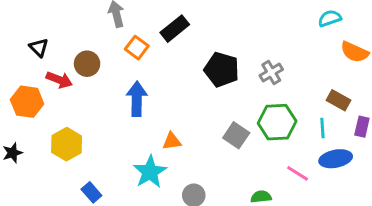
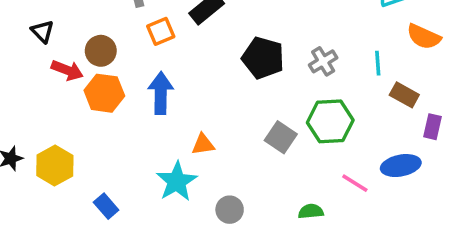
orange square: (137, 48) -> (161, 31), turned 30
orange hexagon: (27, 102) -> (104, 93), moved
cyan line: (322, 128) -> (378, 63), moved
yellow hexagon: (67, 144) -> (55, 166), moved

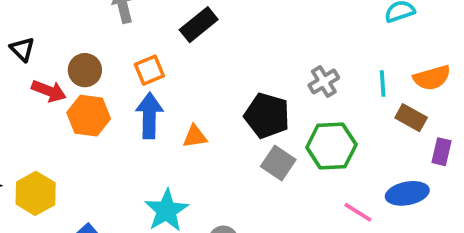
orange square: (161, 31) -> (149, 70), moved
orange semicircle: (424, 37) -> (432, 78), moved, turned -40
black pentagon: (263, 58) -> (267, 116), moved
orange triangle: (203, 144) -> (195, 136), moved

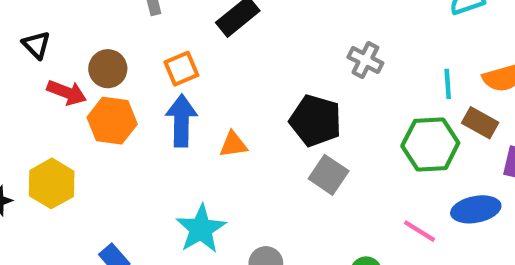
gray cross: (324, 81) -> (365, 60), moved, turned -32
green hexagon: (331, 146) -> (430, 144), moved
yellow hexagon: (36, 193) -> (52, 183), moved

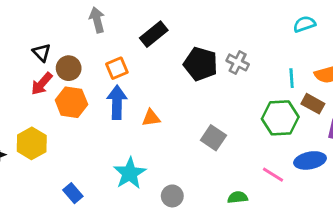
black triangle: (36, 45) -> (42, 53), moved
red arrow: (67, 92) -> (42, 84), turned 110
black pentagon: (316, 121) -> (201, 64), moved

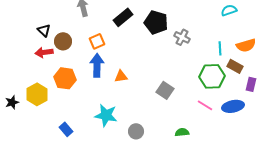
black pentagon: (201, 64) -> (156, 22), moved
red arrow: (42, 84) -> (44, 52), turned 42
orange hexagon: (71, 102) -> (65, 78), moved
cyan star: (130, 173) -> (106, 115), turned -30
pink line: (273, 175) -> (205, 105), moved

